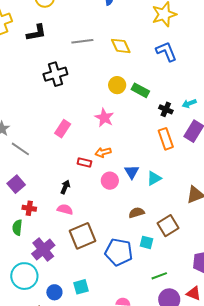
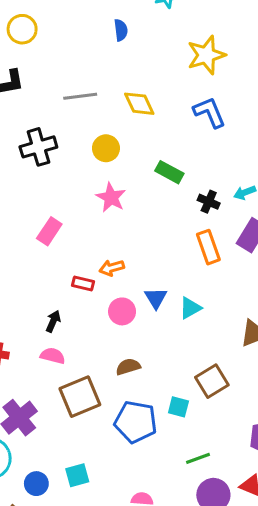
yellow circle: (117, 85) -> (106, 148), moved
pink star: (104, 118) -> (111, 197), moved
brown semicircle: (136, 213) -> (128, 367), moved

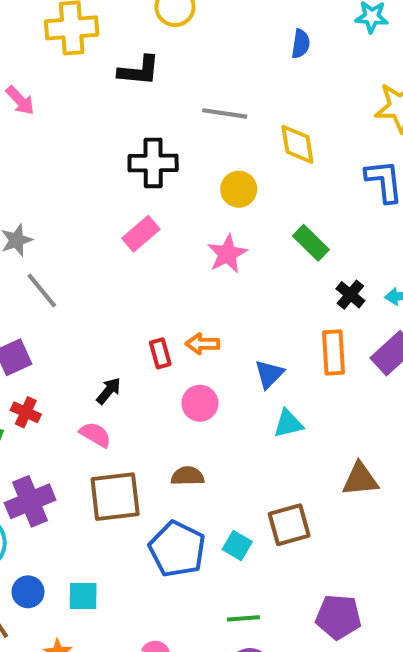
pink rectangle: (49, 231) -> (141, 234), moved
red rectangle: (83, 283) -> (160, 353), turned 45
blue triangle: (156, 298) -> (269, 374), moved

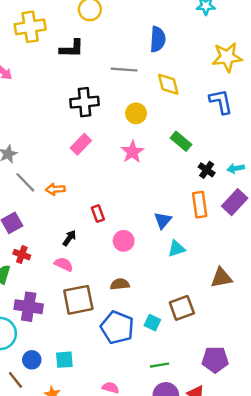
blue semicircle: (301, 44) -> (158, 39), moved, size x1.5
orange arrow: (203, 344) -> (55, 189), moved
purple cross: (30, 501) -> (29, 307), turned 36

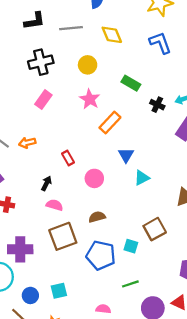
black L-shape: (72, 49) -> (35, 21), moved
orange rectangle: (200, 205) -> (110, 122), moved, turned 60
pink semicircle: (64, 264) -> (55, 205), moved
green line: (159, 365) -> (130, 284), moved

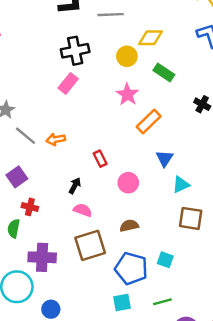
yellow diamond: (112, 35) -> (151, 38), moved, turned -70
green rectangle: (131, 83) -> (164, 73), moved
pink rectangle: (43, 100) -> (68, 83), moved
brown square: (155, 229) -> (191, 218), moved, turned 35
cyan square: (59, 291) -> (122, 303), moved

